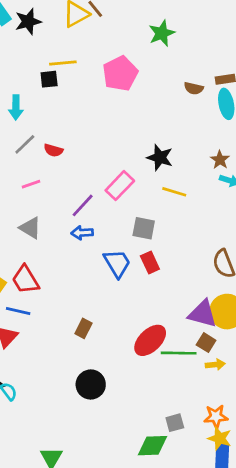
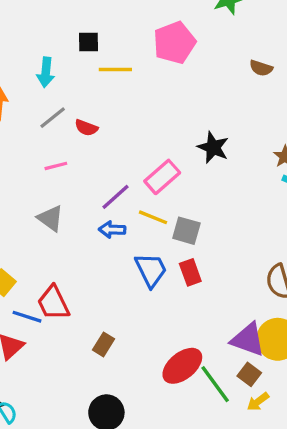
yellow line: (63, 63) -> (115, 70), moved
yellow line: (174, 192) -> (153, 217), moved
red trapezoid: (25, 280) -> (53, 303), moved
green line: (179, 353) -> (215, 384), turned 48
yellow arrow: (215, 365) -> (258, 402), turned 144

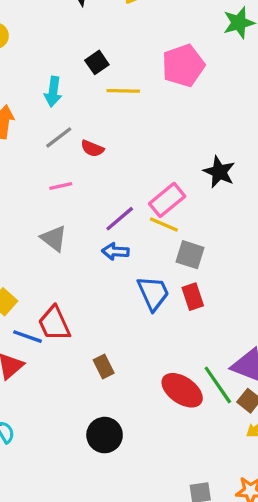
black square: (89, 42) -> (97, 62), turned -35
yellow line: (153, 217) -> (164, 225), moved
brown rectangle: (104, 344) -> (104, 367), turned -60
red ellipse: (182, 366) -> (182, 390), turned 72
green line: (215, 384) -> (218, 385), moved

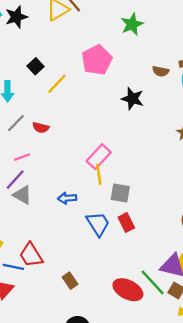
yellow line: (123, 91) -> (57, 84), turned -40
black star: (219, 172) -> (132, 99), moved
purple line: (120, 219) -> (15, 180), moved
yellow line: (164, 225) -> (99, 174), turned 66

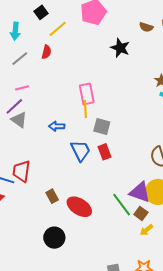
red semicircle: (41, 128) -> (46, 52), moved, turned -96
pink rectangle: (99, 157) -> (87, 94), turned -60
red trapezoid: (31, 255) -> (21, 171), turned 35
red ellipse: (128, 290) -> (79, 207), moved

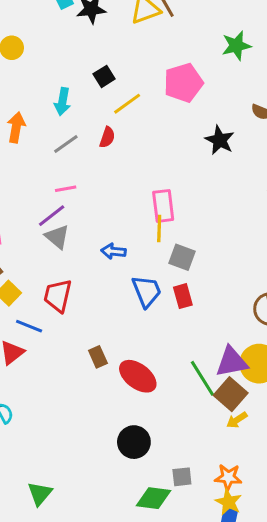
red trapezoid: (21, 171) -> (58, 296), moved
purple triangle: (140, 192) -> (232, 362), turned -35
brown square: (141, 213) -> (231, 394), size x1.5
black circle: (54, 238) -> (134, 442), moved

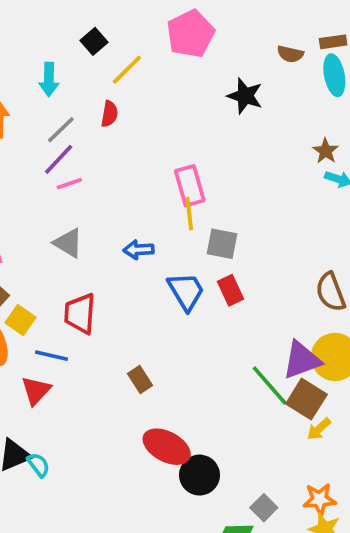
purple line: (52, 216) -> (59, 159), moved
red ellipse: (138, 376) -> (167, 447), moved
gray square: (182, 477) -> (264, 508), turned -30

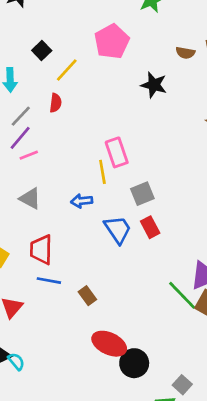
yellow line: (189, 214) -> (102, 172), moved
gray square: (222, 244) -> (142, 194), turned -30
blue line: (51, 356) -> (49, 281), moved

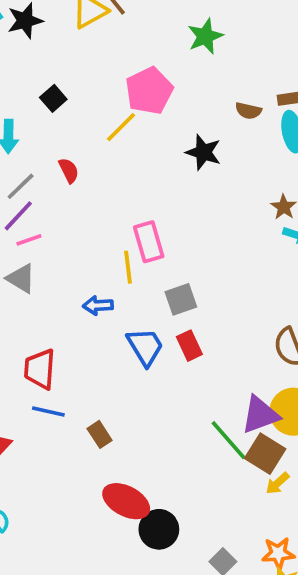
yellow line: (67, 70) -> (121, 127), moved
red semicircle: (56, 103) -> (69, 170), turned -36
gray triangle: (30, 198) -> (21, 278), moved

